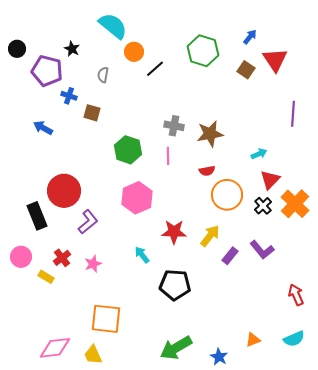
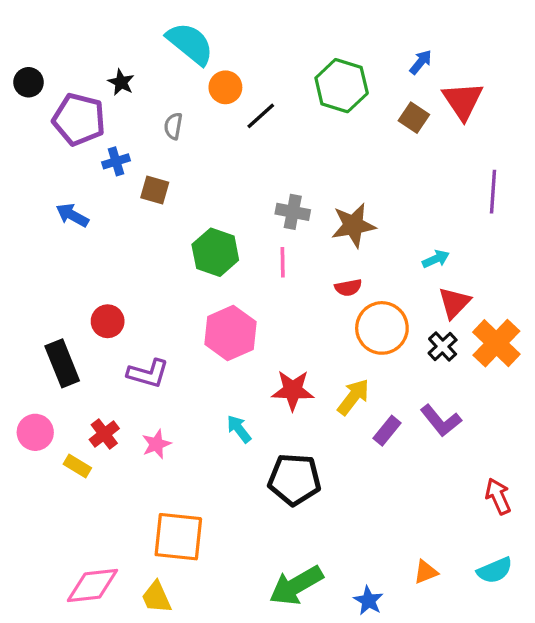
blue cross: (69, 96) -> (116, 161), turned -35
red circle: (64, 191) -> (108, 321), size x0.6
purple L-shape: (88, 222) -> (148, 373), turned 55

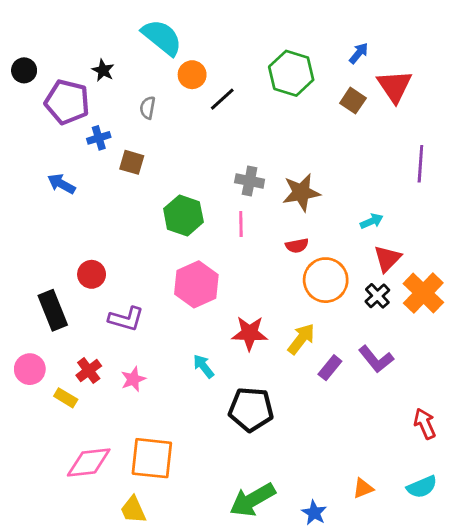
pink diamond: (92, 585) -> (89, 462), moved

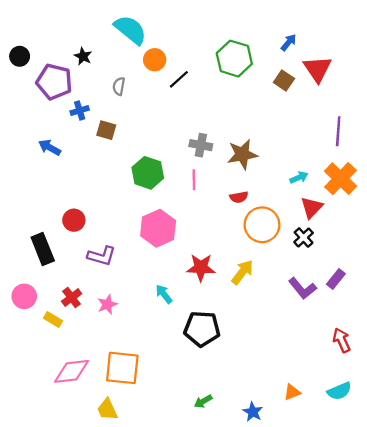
orange cross: (423, 293) -> (340, 179), moved
purple rectangle: (330, 368) -> (336, 279), moved
green arrow: (252, 500) -> (203, 401), size x0.5

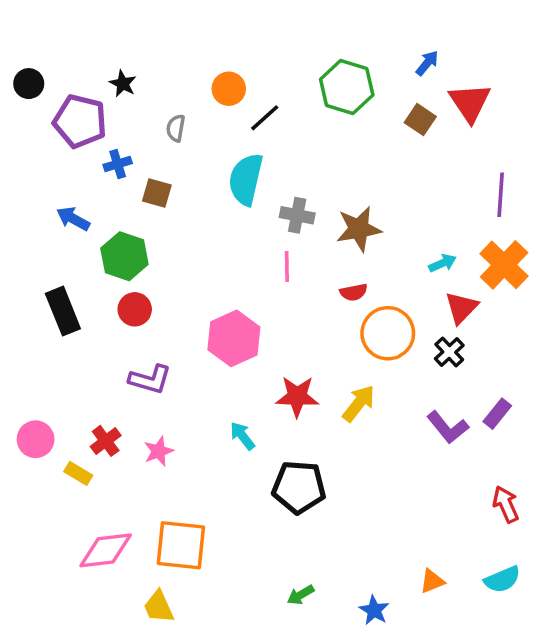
cyan semicircle: (130, 30) -> (246, 179), moved, turned -116
green hexagon: (148, 173) -> (124, 256), moved
red circle: (74, 220) -> (135, 309), moved
black rectangle: (43, 249) -> (63, 311), moved

